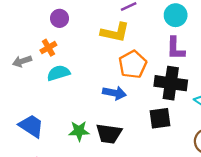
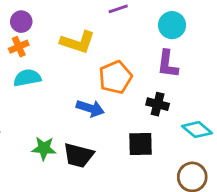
purple circle: (59, 18) -> (21, 22), moved
yellow L-shape: (115, 32) -> (78, 42), moved
black cross: (171, 83) -> (158, 104), size x0.6

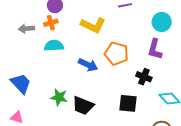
orange pentagon: (115, 77) -> (116, 54), turned 30
blue arrow: (90, 108) -> (88, 65), moved

